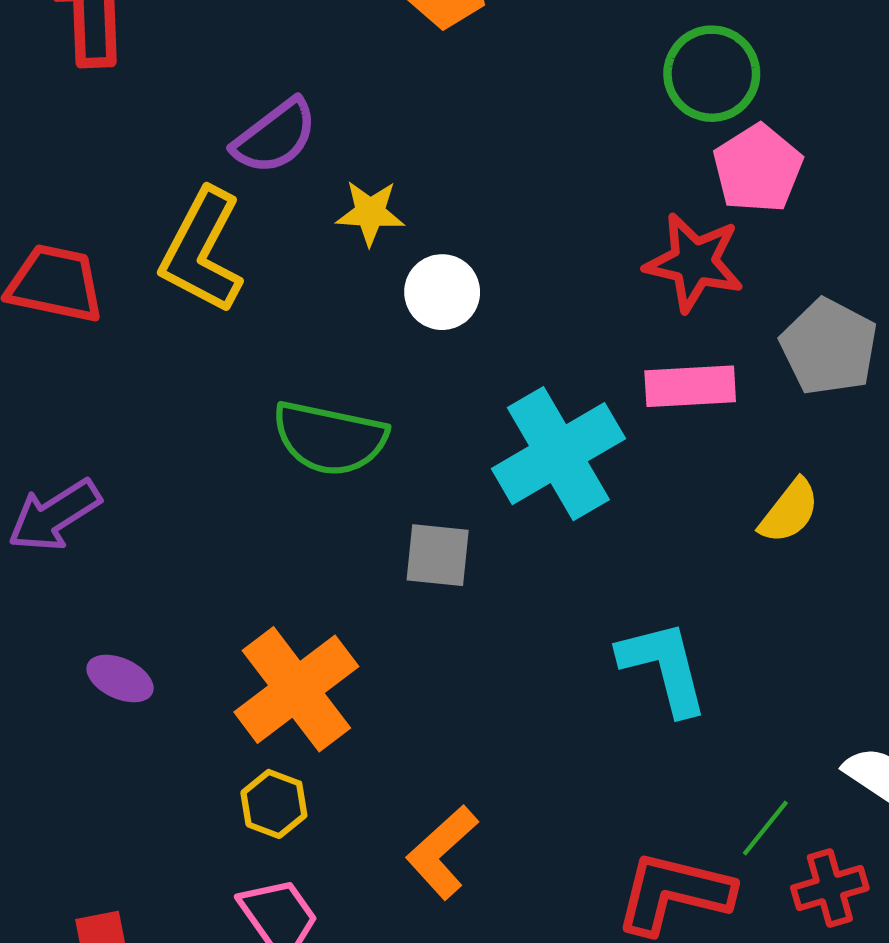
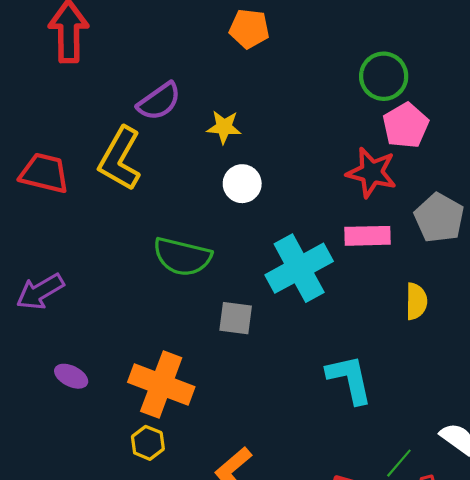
yellow star: (370, 213) -> (224, 127), moved
yellow semicircle: (789, 511) -> (416, 301), turned -39
orange cross: (296, 689) -> (161, 385), turned -34

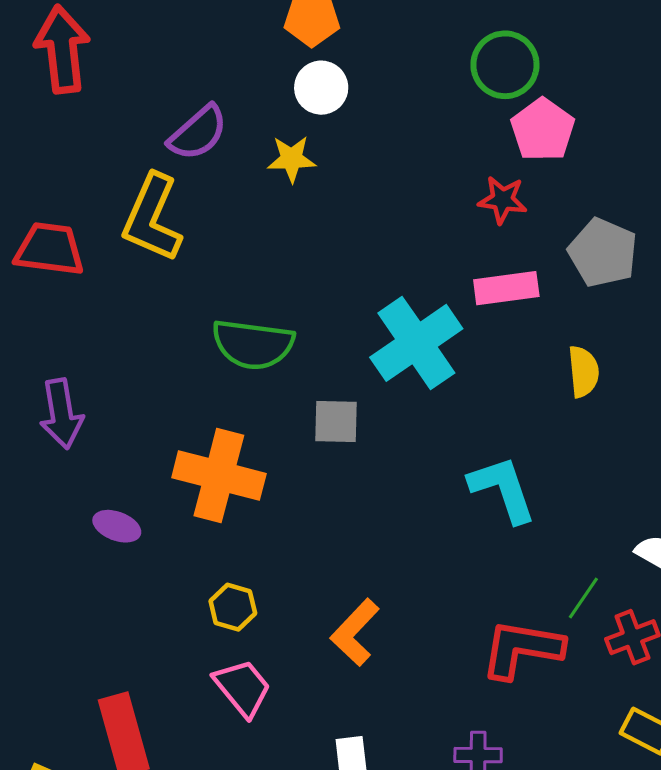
red star: (372, 172) -> (503, 200), size x0.7
white circle: (242, 184) -> (321, 88), moved
purple arrow: (40, 292) -> (61, 414), turned -63
orange cross: (161, 385) -> (219, 476), moved

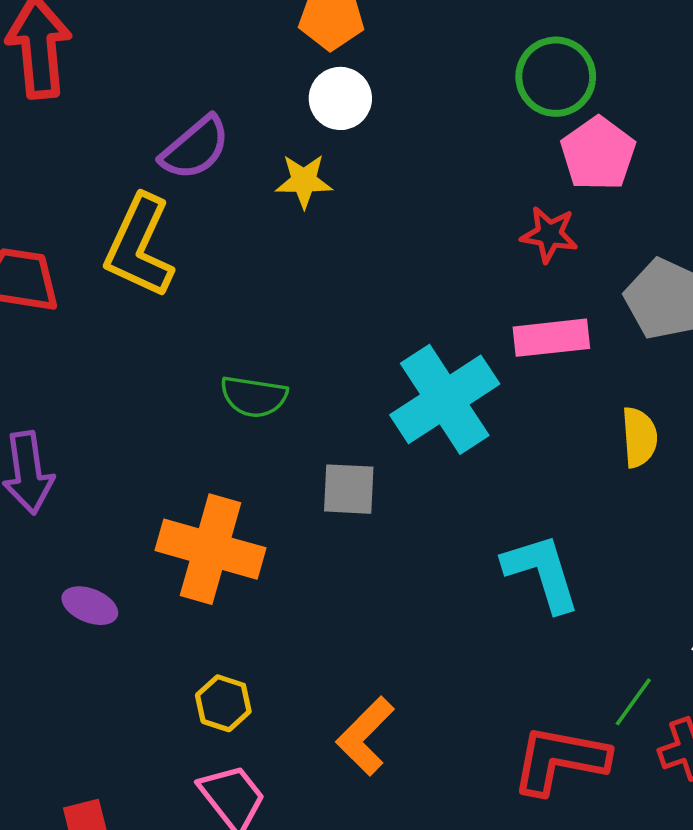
green semicircle: (253, 344) -> (254, 397), size x0.7

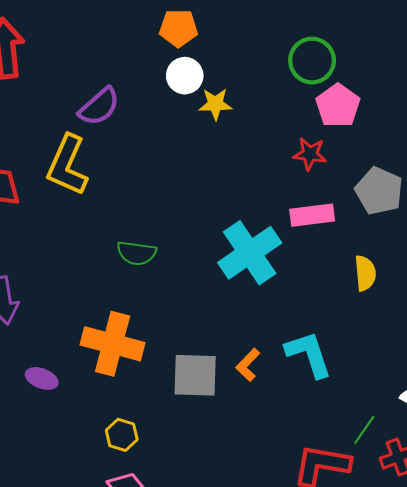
yellow star: (304, 181) -> (215, 104), moved
gray square: (349, 489) -> (195, 375), moved, size x1.4
orange L-shape: (365, 736) -> (248, 365), moved, size x0.7

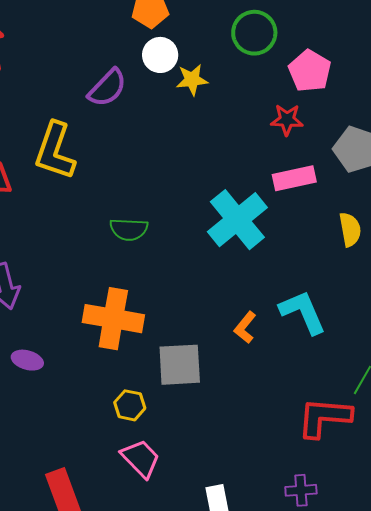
green circle: (312, 61) -> (254, 33), moved
purple semicircle: (99, 106) -> (107, 88), moved
gray square: (195, 375) -> (180, 365), moved
purple ellipse: (42, 378) -> (27, 360), moved

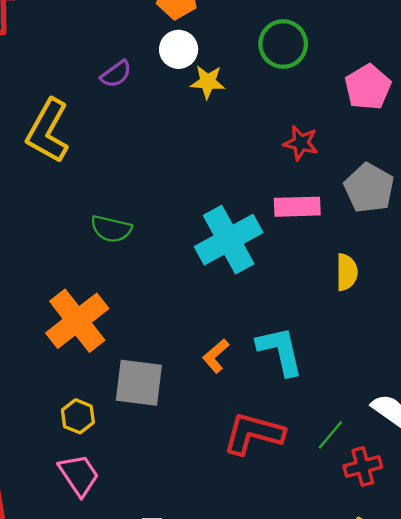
pink pentagon: (310, 71) -> (368, 87), moved
purple semicircle: (107, 88) -> (116, 74), size x0.7
orange cross: (113, 319) -> (77, 321), turned 32
red L-shape: (324, 417) -> (253, 434), moved

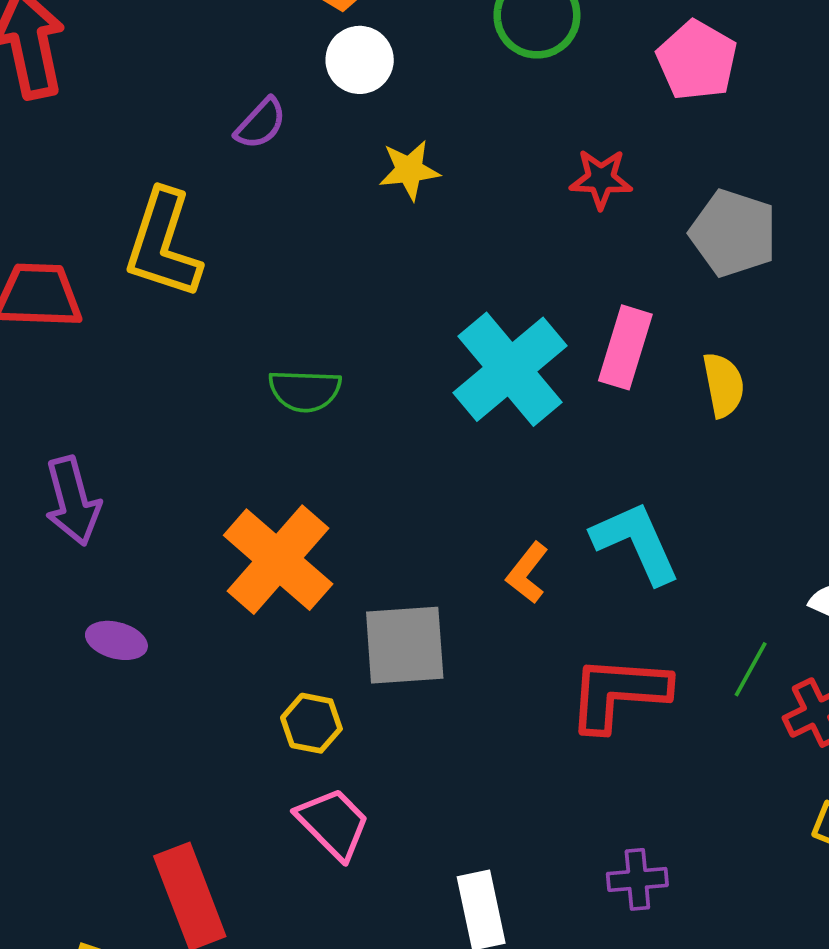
yellow star: (208, 82) -> (409, 170), moved
pink rectangle: (297, 207) -> (625, 347), moved, turned -60

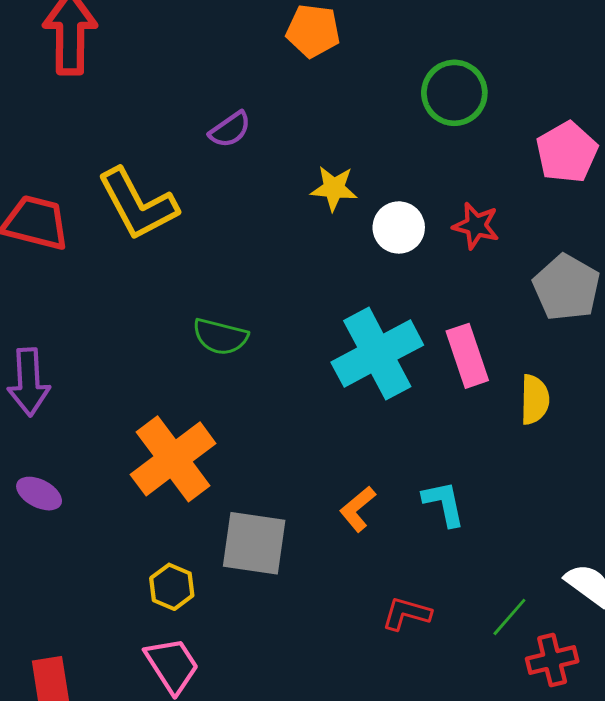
white circle: (360, 60) -> (399, 227), moved
yellow L-shape: (163, 244) -> (138, 204), turned -58
pink rectangle: (625, 347) -> (467, 356), turned -48
cyan L-shape: (636, 542) -> (444, 503), size x0.7
red L-shape: (618, 693) -> (406, 614), size x0.6

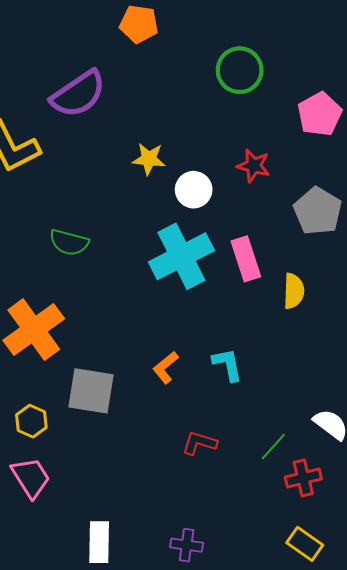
purple semicircle: (230, 130) -> (78, 94), size x1.8
yellow star: (334, 188) -> (149, 159), moved
white circle: (399, 227) -> (194, 190), moved

